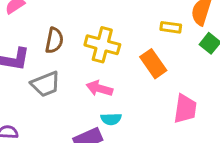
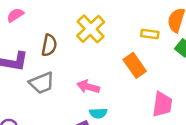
yellow cross: (102, 45) -> (91, 29), moved, turned 32

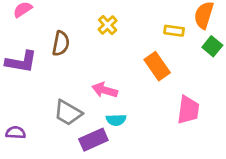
yellow cross: (91, 29) -> (108, 25), size x0.6
gray trapezoid: (42, 83) -> (68, 113), moved, turned 52

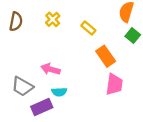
yellow rectangle: (174, 31) -> (88, 28), moved, turned 32
brown semicircle: (61, 43) -> (16, 22), moved
orange rectangle: (157, 66) -> (106, 56), moved

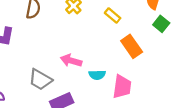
pink trapezoid: (114, 84) -> (122, 87), moved
cyan semicircle: (59, 92) -> (97, 75), moved

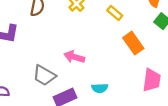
cyan semicircle: (97, 75) -> (100, 88), moved
pink trapezoid: (122, 87) -> (152, 80), moved

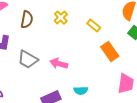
gray trapezoid: (44, 75) -> (28, 60), moved

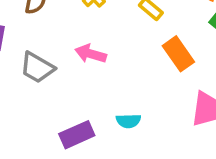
pink arrow: (59, 64) -> (91, 54), moved

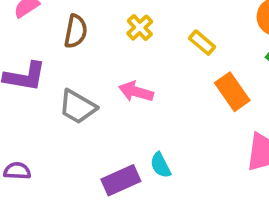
cyan semicircle: (128, 121) -> (161, 165), moved, turned 65

